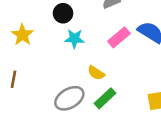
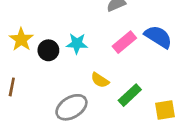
black circle: (63, 13) -> (48, 50), moved
green rectangle: (105, 98) -> (130, 95), moved

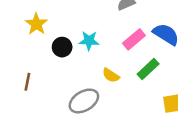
yellow star: (21, 39) -> (36, 24), moved
green rectangle: (130, 95) -> (148, 69), moved

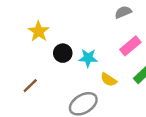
cyan star: (89, 41) -> (88, 58), moved
brown line: (27, 82) -> (30, 86), turned 35

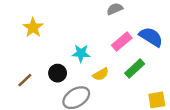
black circle: (63, 53) -> (58, 73), moved
yellow semicircle: (109, 80) -> (101, 74), turned -63

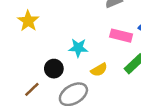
pink rectangle: (122, 42) -> (121, 36), turned 54
brown line: (25, 80) -> (32, 89), moved

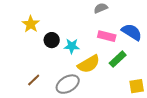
black circle: (54, 69) -> (52, 40), moved
yellow semicircle: (99, 70) -> (89, 64), size x1.6

